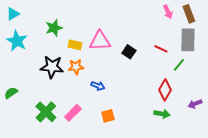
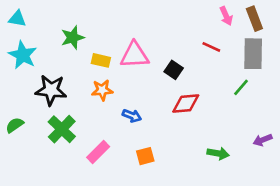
cyan triangle: (13, 14) -> (17, 19), turned 40
red line: (161, 49) -> (211, 47), moved
black star: (52, 67) -> (51, 90), moved
red diamond: (165, 90) -> (186, 104), moved, turned 55
green cross: (46, 112) -> (62, 129), moved

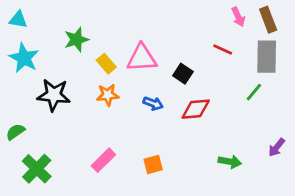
yellow rectangle: (101, 60) -> (106, 64), turned 36
blue arrow: (132, 116) -> (153, 103), moved
green cross: (62, 129) -> (37, 169), moved
purple arrow: (263, 140) -> (277, 147), turned -30

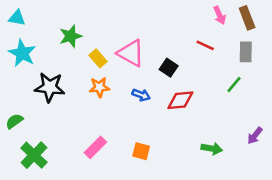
gray rectangle: (267, 57) -> (246, 52), size x0.7
pink triangle: (142, 58) -> (131, 53), turned 32
orange square: (153, 164) -> (141, 151), turned 30

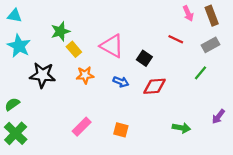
gray rectangle: (246, 52) -> (211, 45), turned 60
yellow rectangle: (98, 58) -> (74, 49), moved
green cross: (34, 155) -> (16, 133), moved

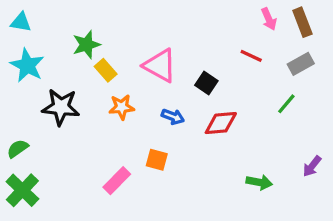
orange square: (121, 130) -> (157, 160), moved

